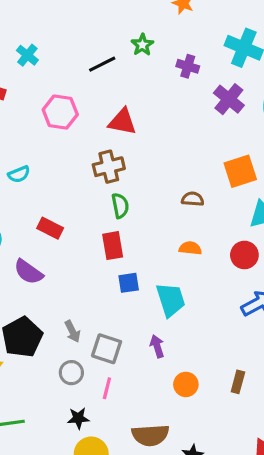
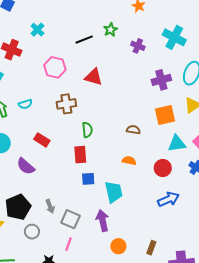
purple cross: (229, 99) -> (161, 80), moved, turned 30
brown cross: (109, 167) -> (66, 104), moved
purple arrow: (157, 346) -> (103, 221), size x1.5
gray circle: (71, 373) -> (32, 232), moved

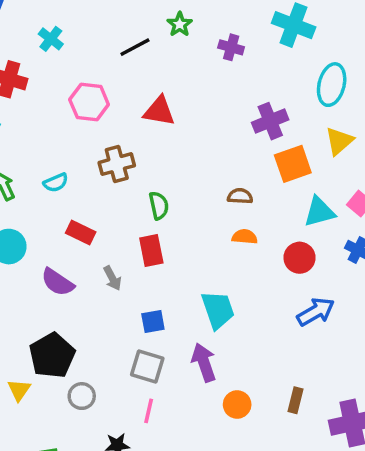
purple cross: (161, 80) -> (270, 121), moved
cyan semicircle: (25, 104) -> (56, 183), moved
orange semicircle: (129, 161) -> (245, 237), moved
blue square: (88, 179) -> (153, 322), moved
gray arrow: (50, 206) -> (112, 278), moved

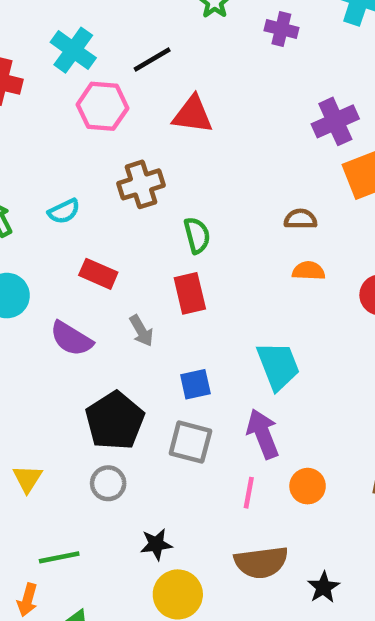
cyan cross: (51, 39) -> (73, 50), moved, size x1.4
black line: (135, 47) -> (152, 60), moved
black pentagon: (52, 355) -> (115, 421), moved
pink line: (149, 411) -> (249, 493), moved

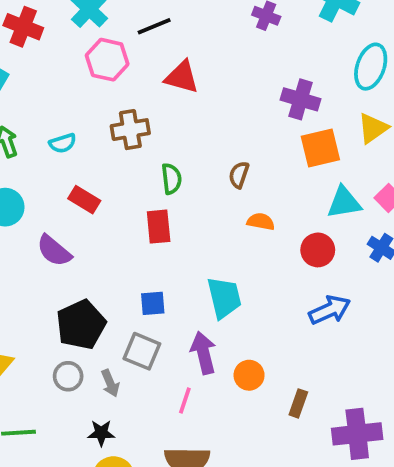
purple cross: (335, 121) -> (301, 99), turned 33
brown semicircle: (300, 219) -> (239, 175), moved, turned -80
gray arrow: (141, 331) -> (110, 383), moved
orange circle: (308, 486) -> (249, 375), moved

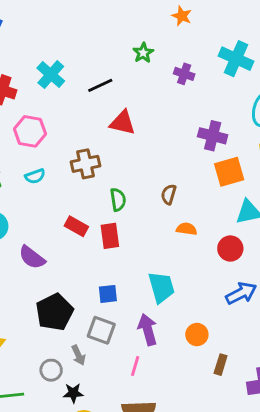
pink hexagon: (107, 60) -> (30, 131), moved
red rectangle: (84, 200) -> (76, 226), moved
orange circle: (249, 375) -> (197, 335), moved
gray circle: (68, 376) -> (51, 370), moved

